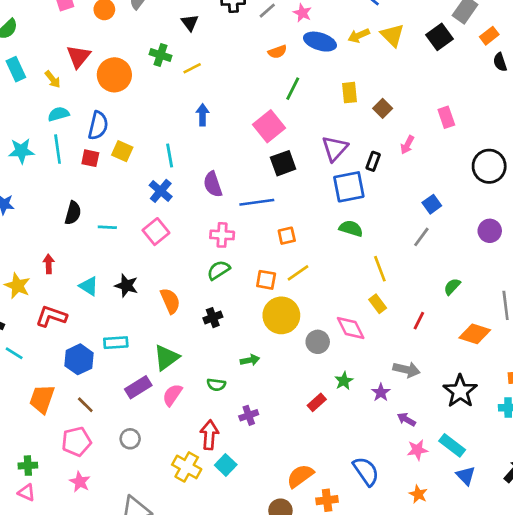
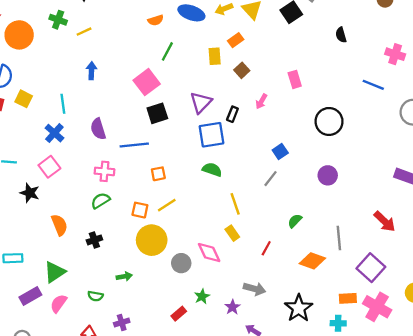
orange rectangle: (489, 36) -> (236, 40), moved
black star: (126, 286) -> (30, 193), moved

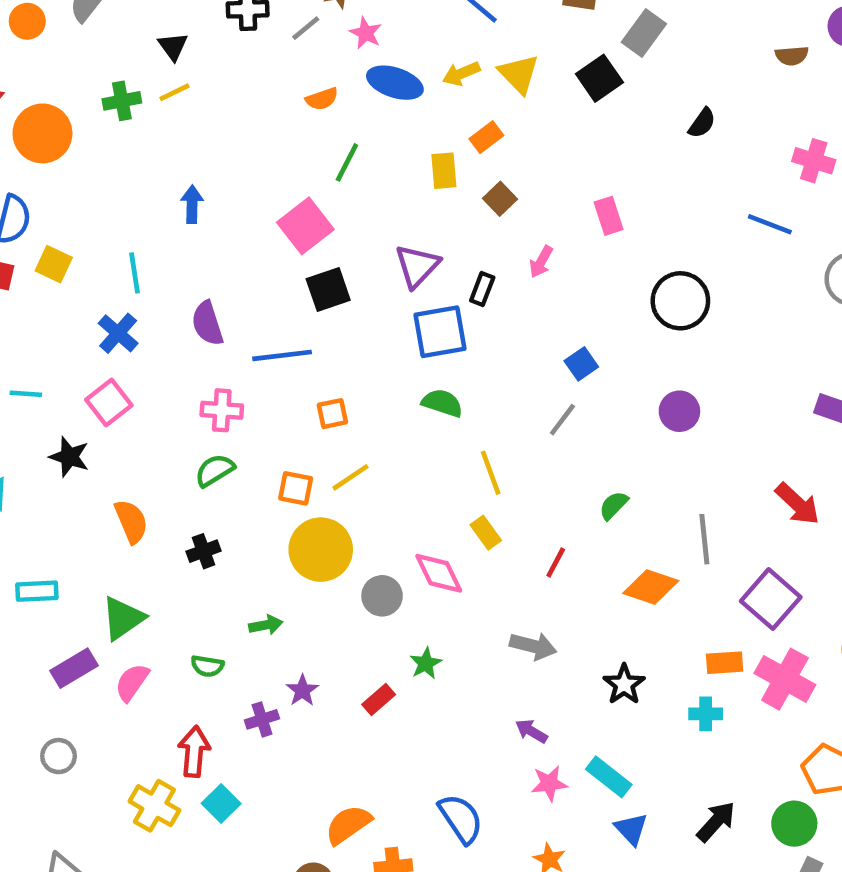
green cross: (58, 20) -> (122, 101), turned -30
yellow line: (84, 32) -> (174, 92), moved
black semicircle: (341, 35) -> (702, 123), turned -128
purple star: (232, 307) -> (302, 690), moved
black star: (299, 308) -> (624, 684), size x0.7

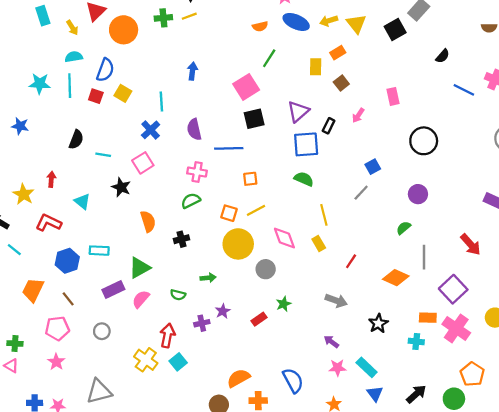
blue line: (770, 224) -> (464, 90), moved
green semicircle: (614, 505) -> (404, 228), moved
pink diamond: (439, 573) -> (284, 238), moved

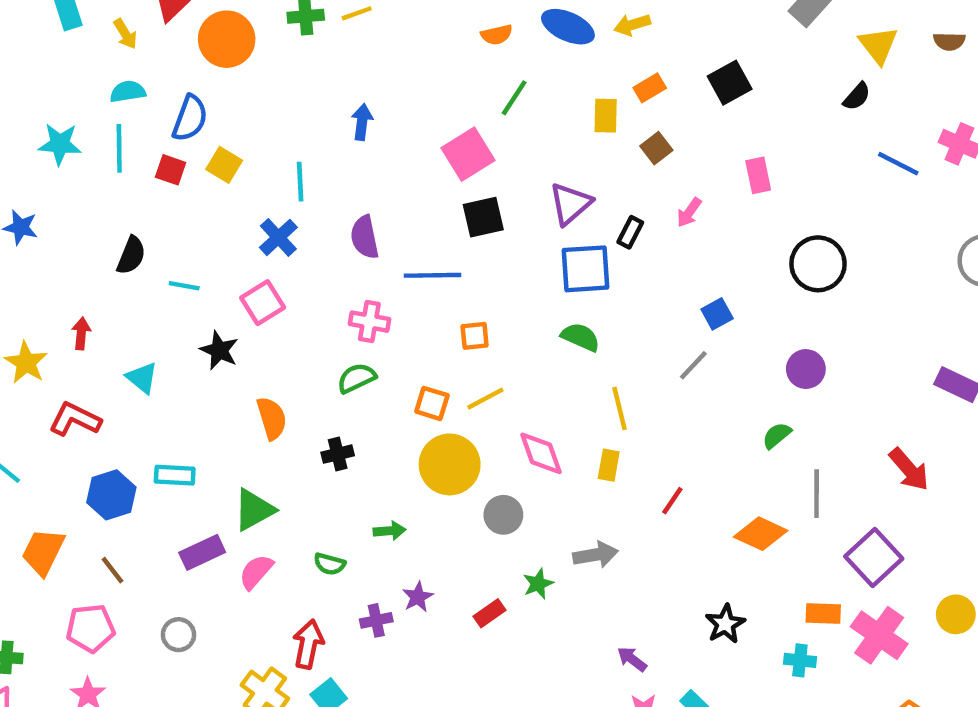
yellow triangle: (356, 24) -> (878, 45), moved
black square: (395, 29) -> (730, 83), moved
yellow rectangle: (319, 244) -> (609, 465), turned 40
gray arrow: (336, 301) -> (595, 555), moved, turned -30

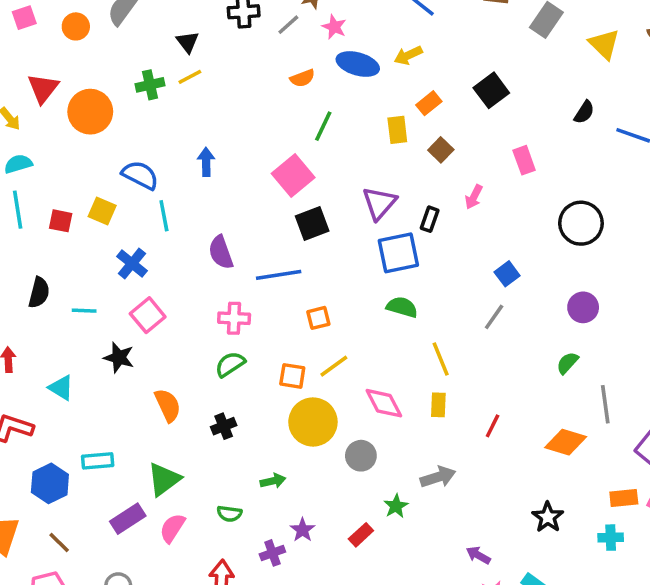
black semicircle: (857, 96) -> (584, 112), moved
blue semicircle: (190, 118) -> (140, 175), moved, turned -75
blue cross: (278, 237) -> (132, 264), moved

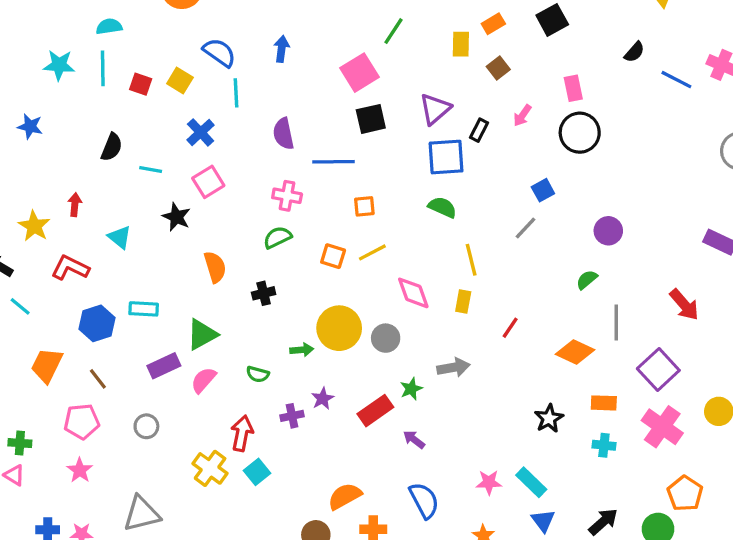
black circle: (581, 223) -> (580, 133), moved
yellow circle: (313, 422) -> (339, 328), moved
orange rectangle: (624, 498) -> (604, 403), moved
red rectangle: (361, 535) -> (375, 411), size x1.5
purple arrow: (478, 555) -> (414, 439), moved

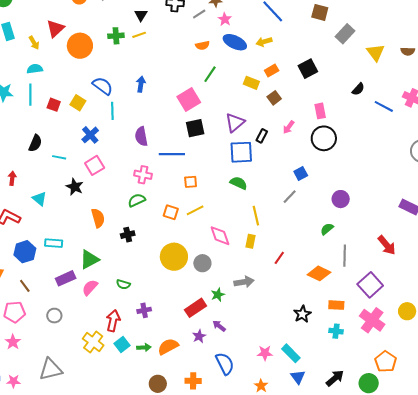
yellow rectangle: (461, 44) -> (251, 83), turned -70
green arrow: (302, 350) -> (144, 347), moved
purple star: (323, 399) -> (199, 336), moved
orange semicircle: (345, 496) -> (168, 347), moved

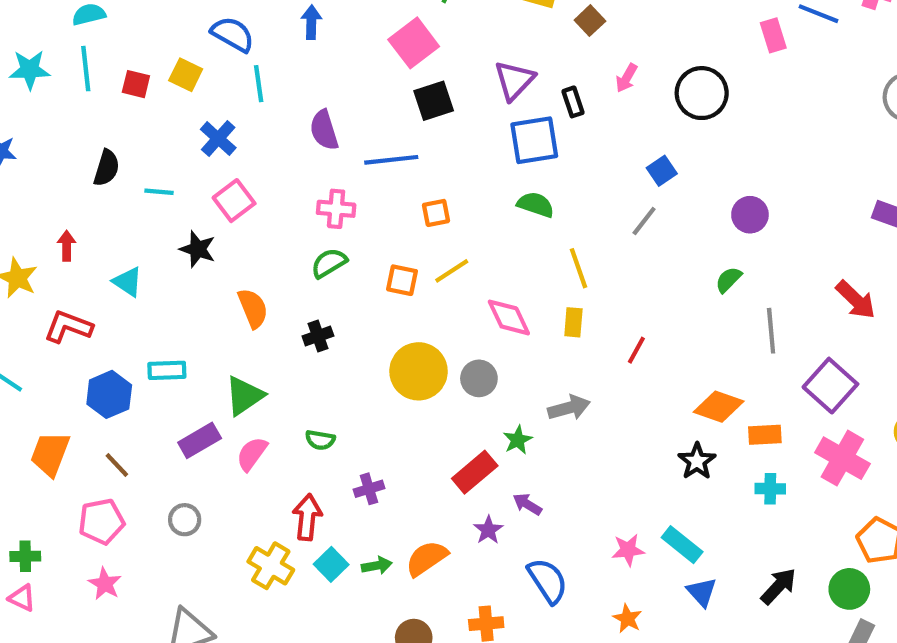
pink rectangle: (320, 111) -> (773, 35), moved
black rectangle: (262, 136) -> (573, 102), turned -40
orange diamond: (319, 273) -> (719, 407), moved

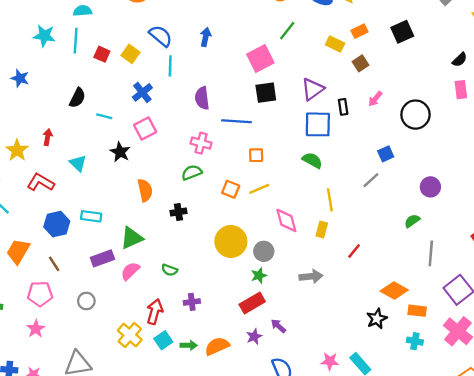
green star: (518, 440) -> (259, 275), moved

